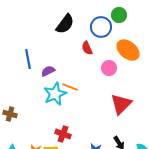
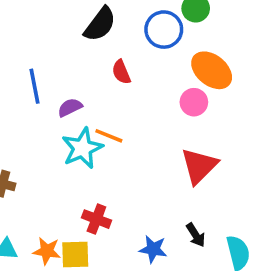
red semicircle: (87, 48) -> (121, 72), moved
pink circle: (109, 68) -> (194, 102), moved

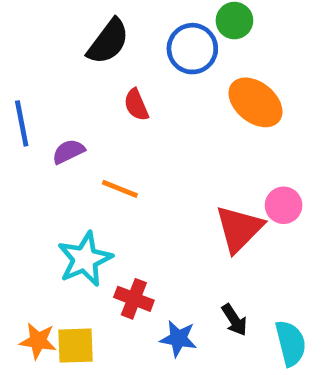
pink circle: (194, 102) -> (284, 205), moved
cyan star: (82, 148) -> (85, 259), moved
red cross: (96, 219) -> (134, 299), moved

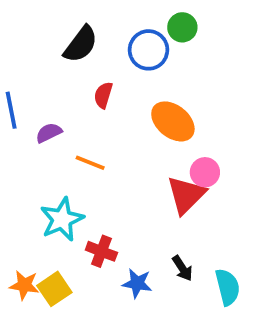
orange ellipse: (255, 102) -> (173, 121), moved
red semicircle: (136, 105) -> (103, 95), turned 40
pink circle: (284, 205) -> (205, 172), moved
yellow square: (75, 346) -> (54, 289), turned -32

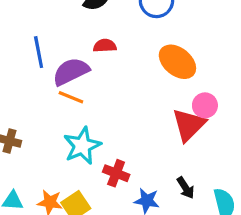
red semicircle: (103, 95) -> (105, 46), moved, turned 70
purple semicircle: (49, 133) -> (71, 71), size x1.6
orange line: (90, 163) -> (71, 97), moved

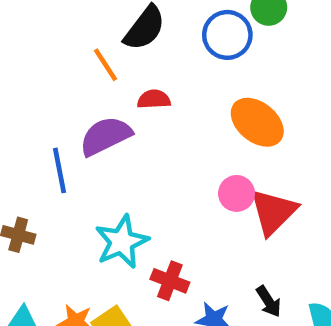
blue line: (39, 52) -> (60, 170), moved
orange line: (71, 97) -> (106, 65), moved, turned 35
pink circle: (205, 105) -> (237, 193), moved

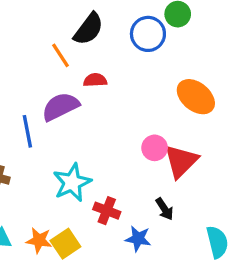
orange ellipse: (257, 122) -> (196, 97), moved
black arrow: (269, 301) -> (164, 209), moved

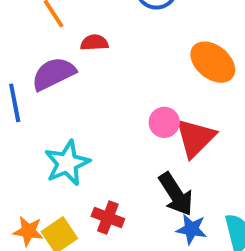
black arrow: (164, 209) -> (176, 194), size x1.6
red cross: (107, 211) -> (108, 217), moved
blue star: (138, 239) -> (191, 229), moved

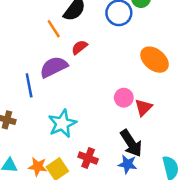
red semicircle: (94, 43) -> (79, 47), turned -35
red triangle: (195, 138) -> (143, 108), size x0.7
blue star: (191, 229) -> (127, 164), moved

